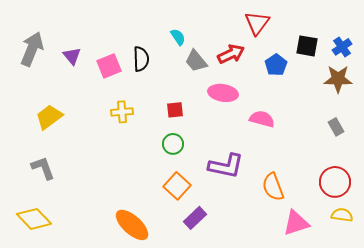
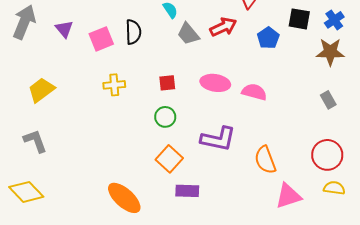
pink ellipse: (223, 93) -> (215, 83), moved
purple rectangle: (195, 218) -> (187, 191), turned 45

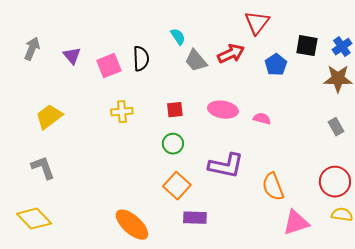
gray arrow: (24, 22) -> (32, 49), size x0.7
pink semicircle: (254, 92) -> (262, 119), size x0.7

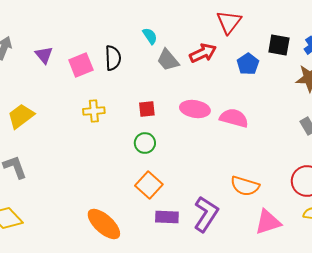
pink semicircle: (262, 119) -> (234, 118), size x1.6
purple L-shape: (226, 166) -> (206, 214), moved, turned -69
orange semicircle: (273, 187) -> (245, 186), turned -52

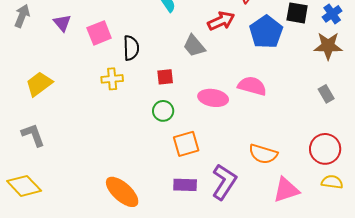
black semicircle: (113, 58) -> (131, 48), moved
gray trapezoid: (168, 60) -> (194, 46), moved
blue pentagon: (248, 64) -> (266, 32), size x1.5
pink ellipse: (195, 109) -> (213, 98), moved
orange square: (149, 185) -> (186, 144), moved, turned 32

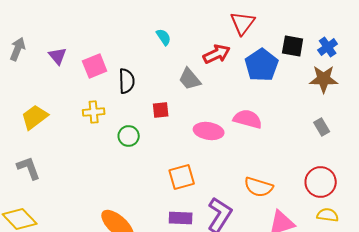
yellow cross: (112, 79) -> (94, 112), moved
green circle: (163, 111) -> (129, 136), moved

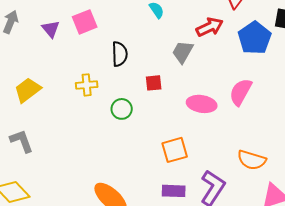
pink square: (95, 66) -> (85, 22), moved
gray trapezoid: (190, 79) -> (183, 52), turned 70
pink semicircle: (248, 119) -> (241, 92), turned -76

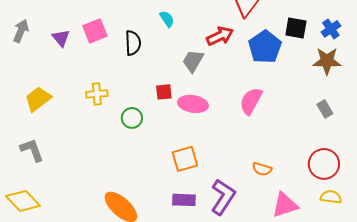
black semicircle: (120, 54) -> (133, 43), moved
pink ellipse: (202, 104) -> (193, 104), moved
orange semicircle: (252, 160) -> (262, 169), size x0.7

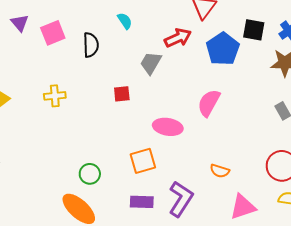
purple triangle: (61, 38) -> (20, 23), moved
pink ellipse: (193, 104) -> (168, 127), moved
green circle: (132, 118) -> (90, 174), moved

